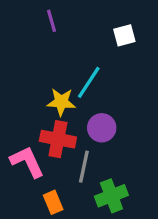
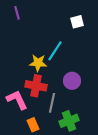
purple line: (51, 21) -> (17, 13), moved
purple circle: (102, 128) -> (72, 81), moved

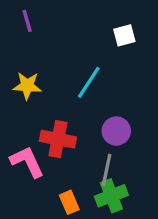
yellow star: (38, 63) -> (27, 86), moved
gray line: (52, 103) -> (107, 170), moved
orange rectangle: (33, 125) -> (69, 202), moved

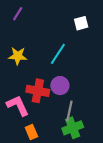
purple line: (27, 21) -> (18, 14), turned 48
purple circle: (116, 131) -> (60, 86), moved
orange rectangle: (69, 202) -> (31, 132), moved

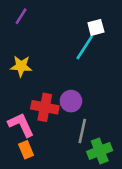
cyan line: (58, 54) -> (85, 47), moved
green cross: (73, 128) -> (100, 151), moved
orange rectangle: (31, 132) -> (26, 150), moved

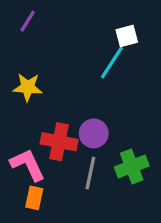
gray line: (82, 131) -> (90, 173), moved
orange rectangle: (26, 150) -> (34, 198), turned 35
green cross: (100, 151) -> (132, 166), moved

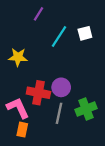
purple line: (28, 21) -> (38, 14), moved
white square: (127, 36) -> (85, 33), moved
cyan line: (112, 62) -> (59, 37), moved

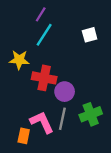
cyan line: (59, 37) -> (44, 35), moved
red cross: (38, 93) -> (44, 78), moved
pink L-shape: (18, 108) -> (42, 122), moved

